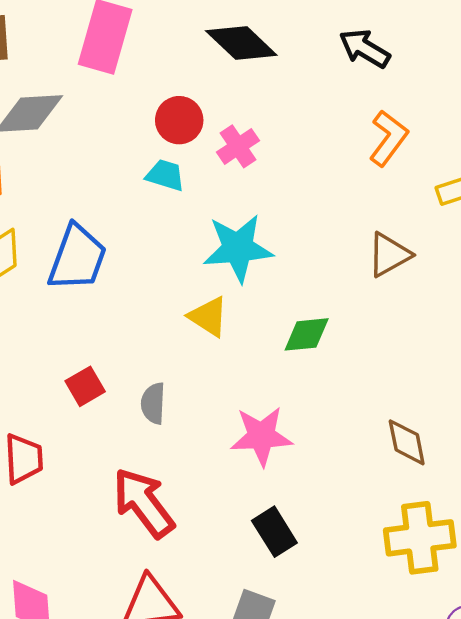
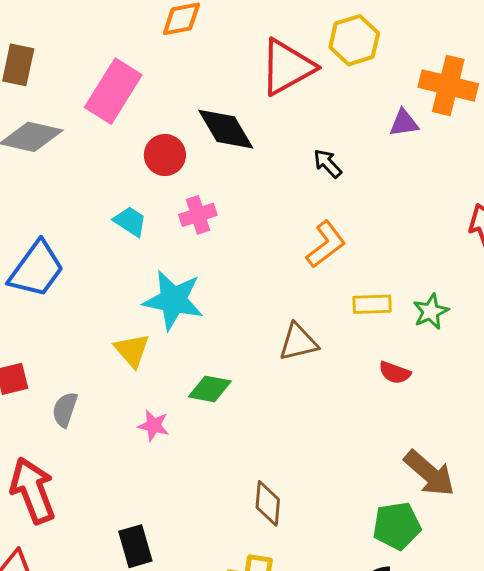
black arrow: (365, 48) -> (328, 164), size x0.7
red circle: (179, 120) -> (165, 155), moved
pink star: (261, 436) -> (153, 426), moved, size x0.6

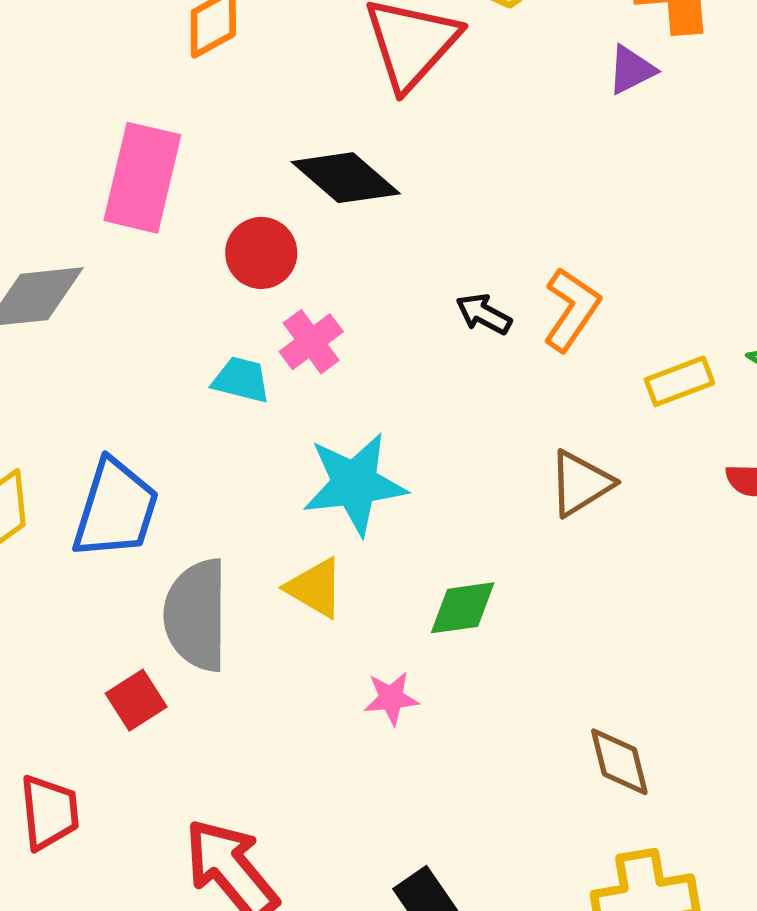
black arrow: (328, 164) -> (484, 314), moved
pink cross: (198, 215) -> (311, 342), moved
gray semicircle: (65, 409) -> (196, 615), moved, size x1.8

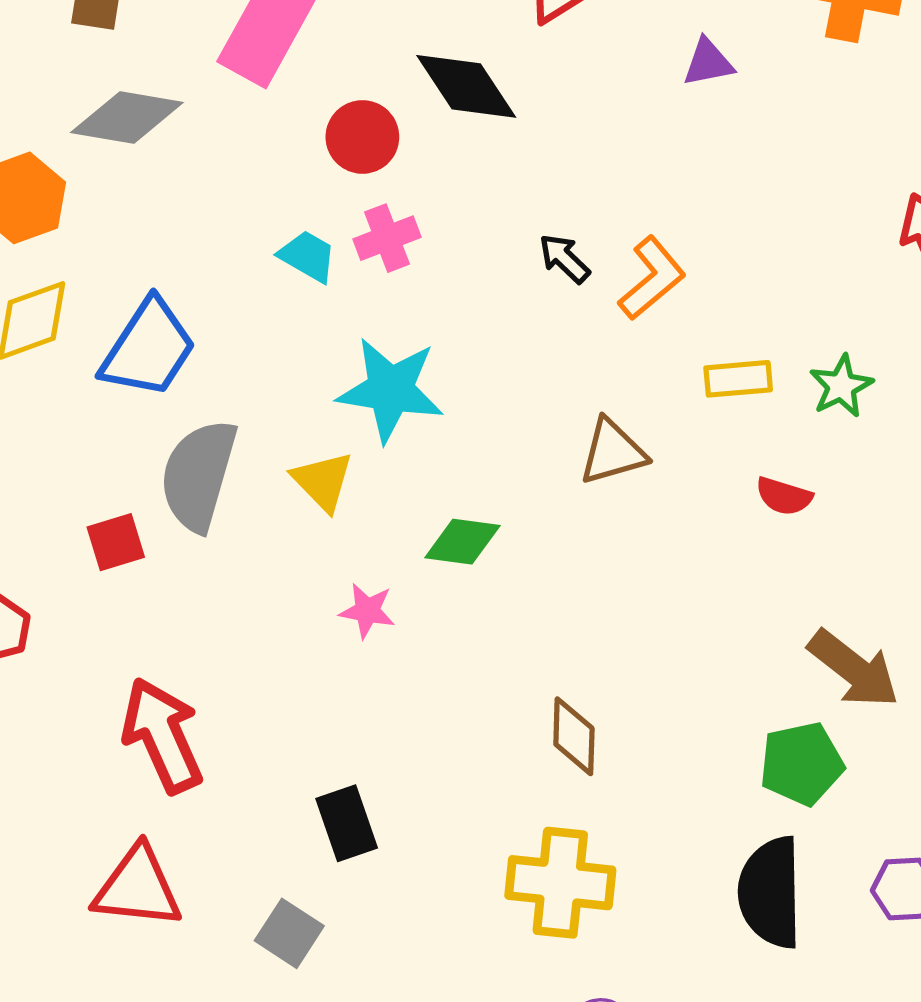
purple triangle: (631, 70) -> (708, 62), moved

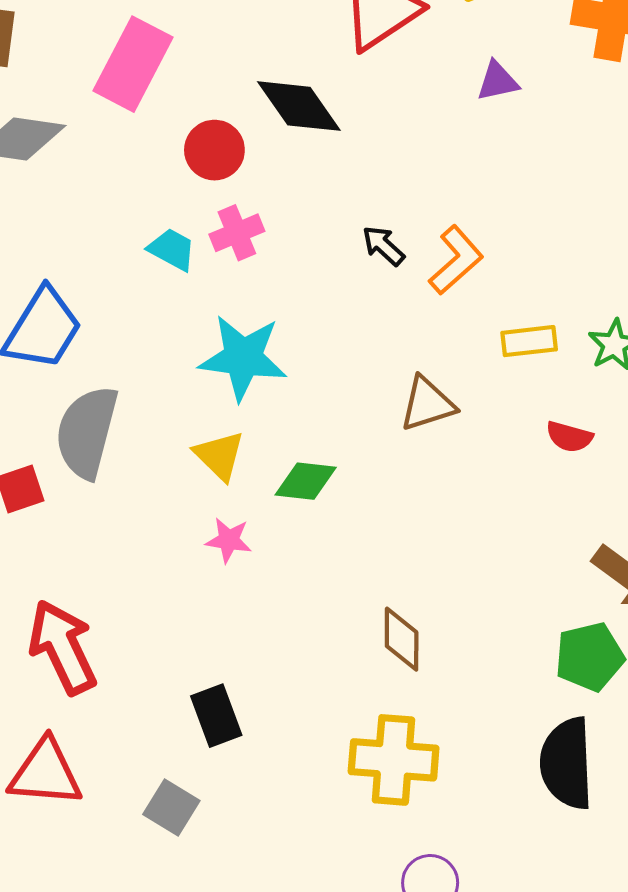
yellow triangle: (323, 481) -> (219, 456), moved

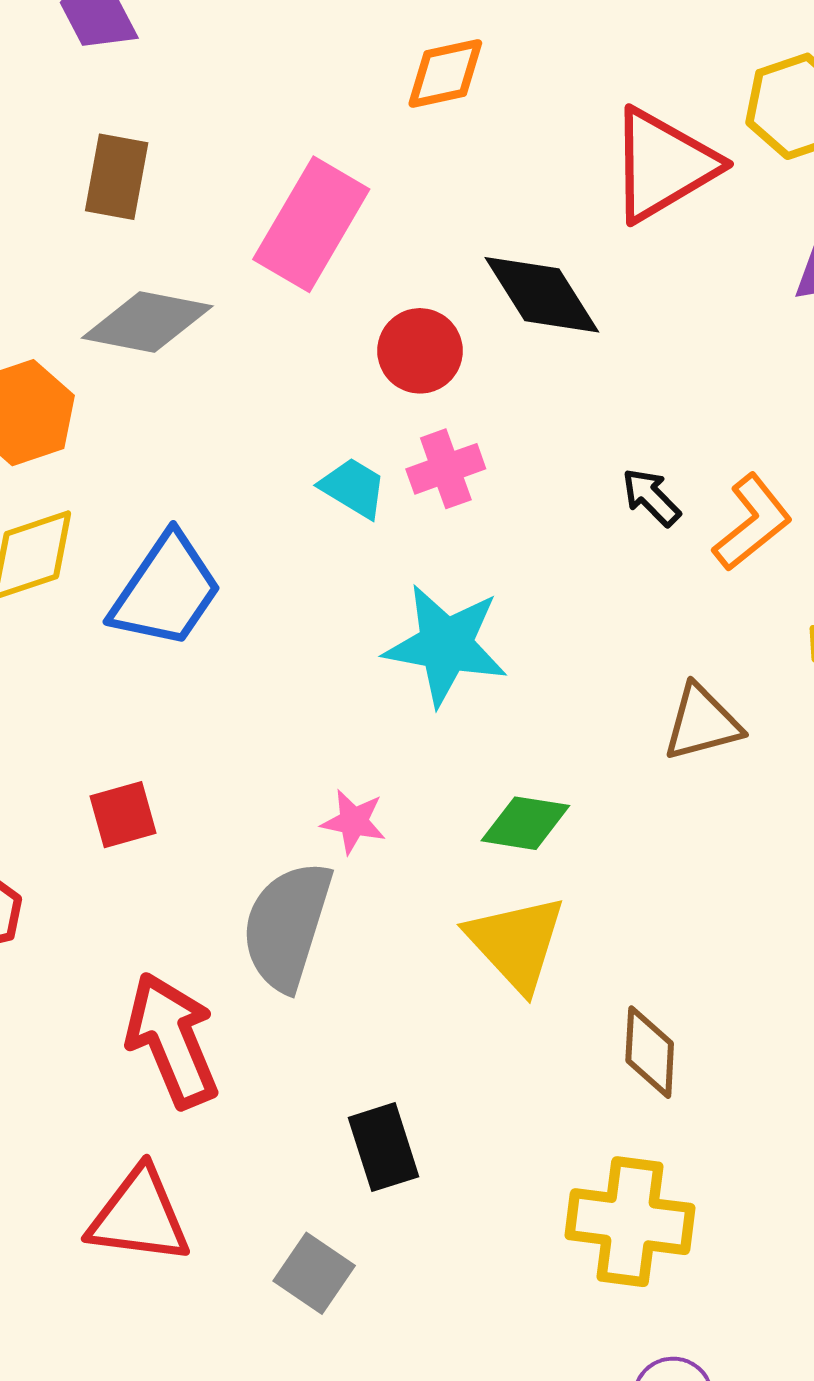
gray semicircle: (87, 432) -> (287, 926), moved
yellow triangle: (219, 456) -> (516, 943), moved, size x1.4
pink star: (229, 540) -> (354, 822), moved

